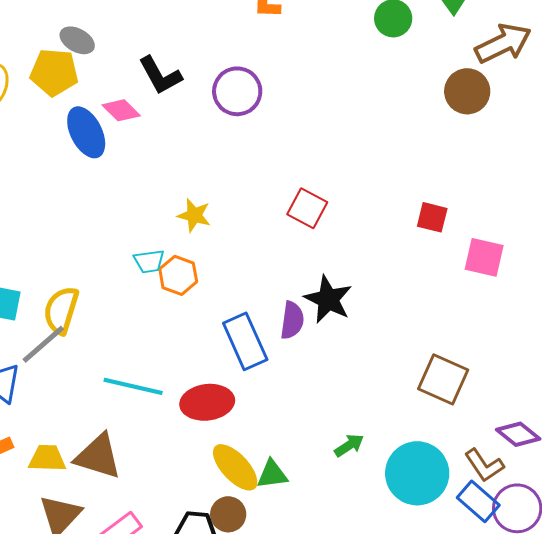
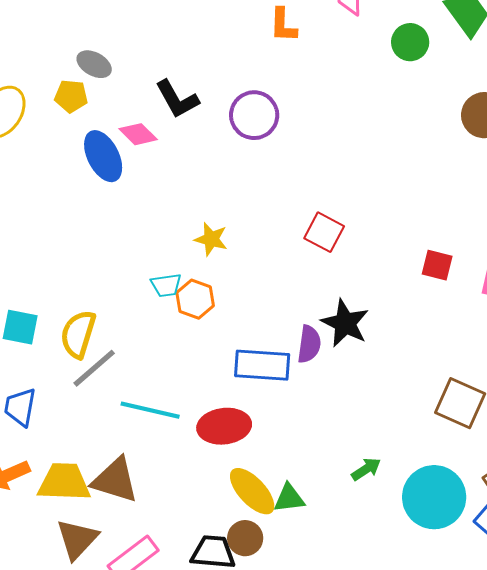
yellow pentagon: (54, 72) -> (71, 96), size x0.7
red square: (432, 217) -> (437, 265), moved
blue rectangle: (245, 341) -> (262, 365), turned -62
gray line: (43, 344) -> (94, 368), moved
yellow trapezoid: (47, 458) -> (64, 482), size x1.4

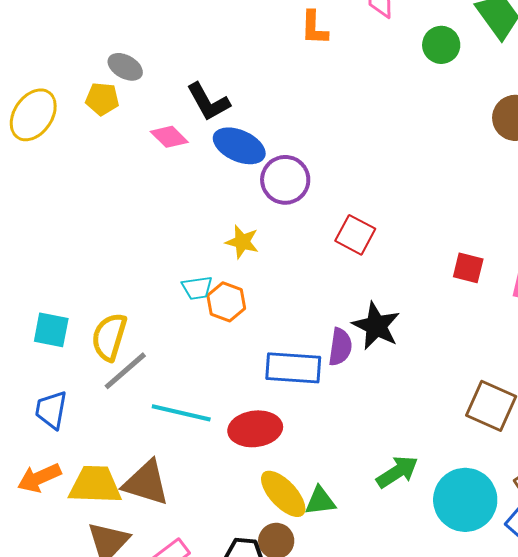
purple circle: (254, 115) -> (285, 180), moved
blue ellipse: (103, 156) -> (239, 146), moved, turned -39
green arrow: (366, 469) -> (397, 472), size x1.4

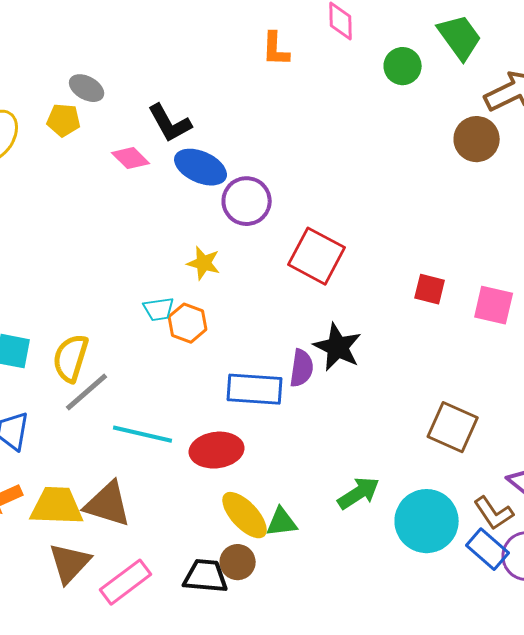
red square: (355, 235) -> (317, 256), size x1.4

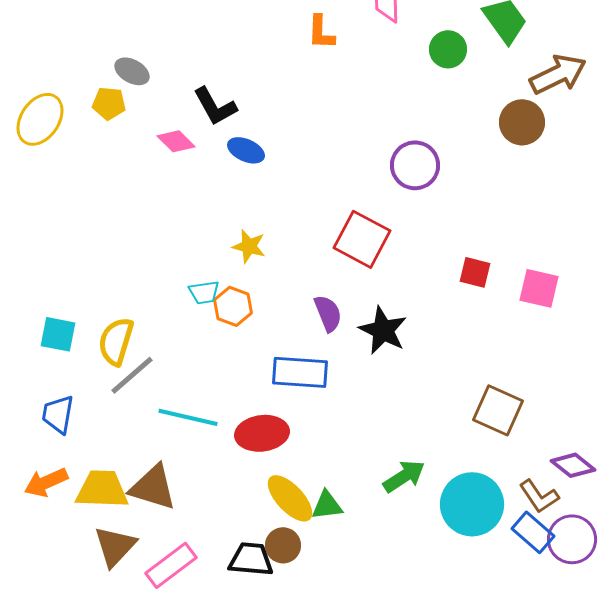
blue ellipse: (201, 167) -> (246, 150), size x0.7
purple circle: (247, 201) -> (415, 165), moved
purple semicircle: (302, 368) -> (328, 313), moved, turned -30

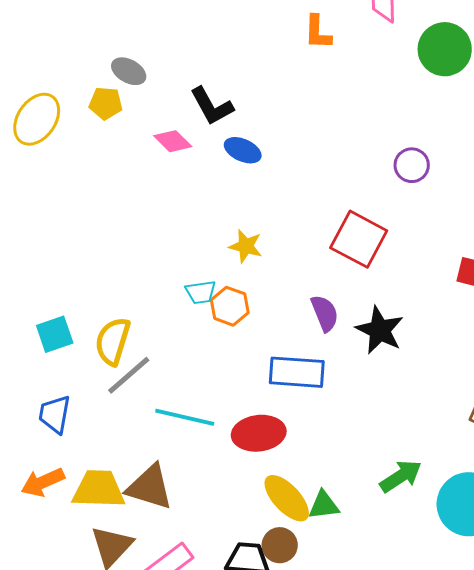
green circle: (448, 49) -> (445, 49), size x1.4
purple circle: (415, 165) -> (412, 165), size x0.7
cyan square: (58, 334) -> (55, 334), turned -30

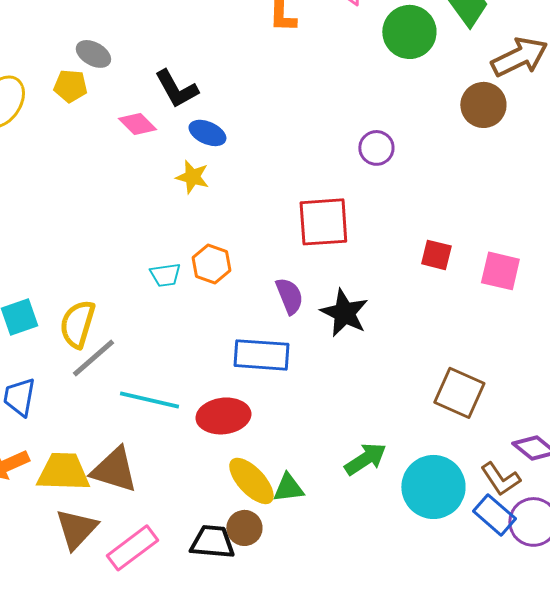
red square: (359, 239) -> (323, 222), turned -32
yellow star: (246, 246) -> (192, 177), moved
orange hexagon: (230, 306) -> (211, 264), moved

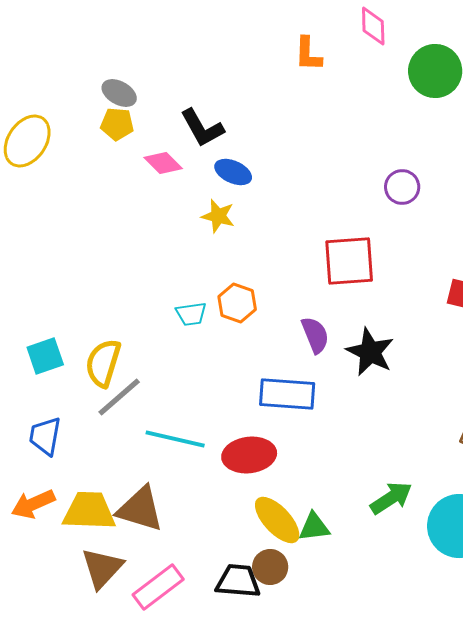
yellow pentagon: (70, 86) -> (117, 124), moved

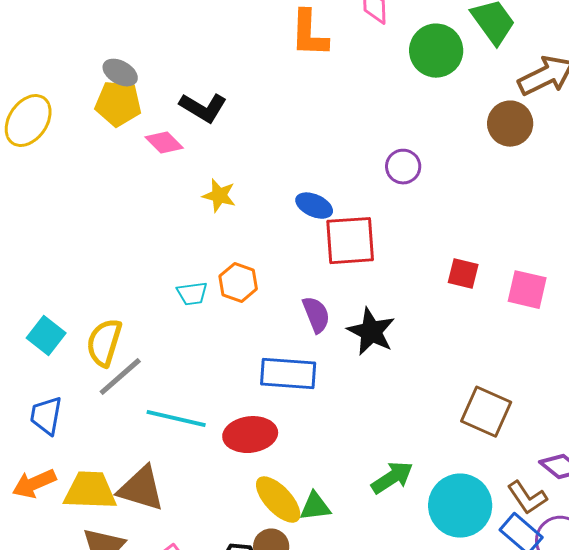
orange L-shape: (308, 54) -> (309, 34), size x1.4
yellow pentagon: (117, 124) -> (118, 104), size x1.4
black L-shape: (202, 128) -> (203, 108), turned -30
blue ellipse: (233, 172) -> (314, 206), moved
cyan square: (45, 356) -> (46, 336), turned -33

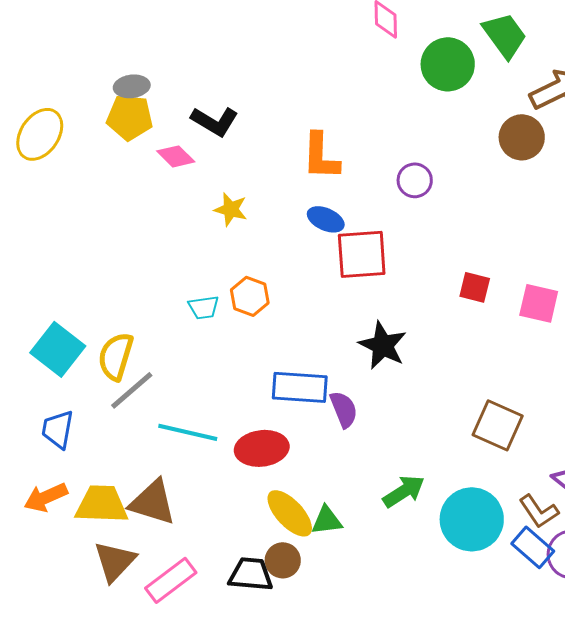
orange L-shape: (309, 34) -> (321, 156), moved
gray ellipse: (120, 73) -> (132, 86), turned -36
purple semicircle: (316, 315) -> (344, 409), moved
cyan square: (46, 336) -> (58, 349), size x1.4

